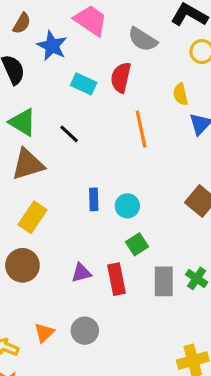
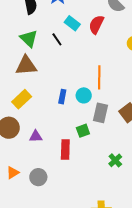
orange line: (141, 129) -> (99, 77), moved
black line: (69, 134) -> (57, 39), moved
cyan circle: (127, 206) -> (84, 95), moved
purple triangle: (81, 273) -> (36, 136), moved
gray rectangle: (164, 281) -> (100, 113), moved

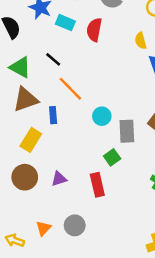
cyan rectangle: (72, 23) -> (65, 23), moved
orange line: (99, 77) -> (70, 89), moved, turned -30
blue rectangle: (62, 97) -> (53, 115), moved

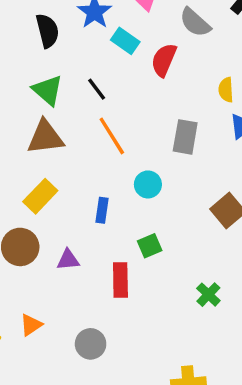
blue rectangle: (53, 115) -> (102, 210), moved
gray rectangle: (127, 131) -> (185, 137), moved
gray circle: (75, 225) -> (91, 344), moved

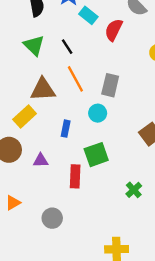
brown triangle: (45, 137) -> (43, 89), moved
gray rectangle: (185, 137) -> (110, 85), moved
green square: (150, 246) -> (96, 155), size x1.5

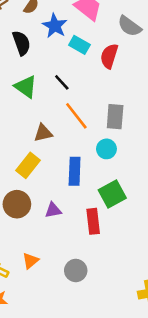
brown triangle: (43, 89) -> (43, 133), size x0.7
blue rectangle: (66, 129) -> (75, 171), size x1.5

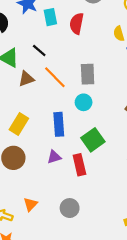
cyan rectangle: (79, 45) -> (50, 17), turned 56
brown triangle: (43, 133) -> (26, 79), moved
purple triangle: (53, 210) -> (54, 157), moved

